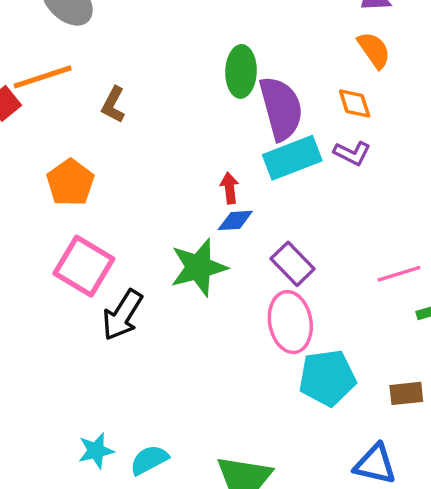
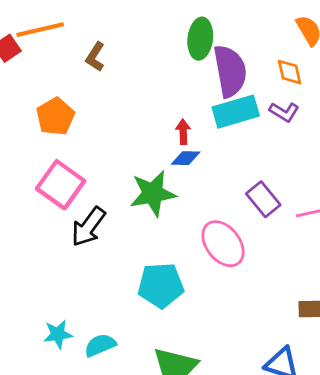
purple rectangle: (293, 264) -> (263, 199), moved
pink ellipse: (290, 322) -> (223, 244), turned -33
cyan pentagon: (327, 378) -> (161, 285), moved

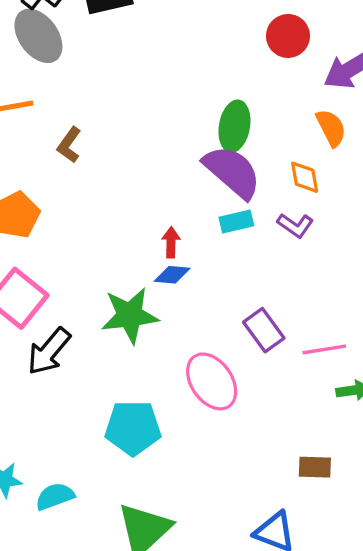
green ellipse: (200, 39) -> (234, 126), moved
purple semicircle: (230, 71) -> (232, 172), turned -42
cyan rectangle: (236, 112) -> (236, 221), size x0.6

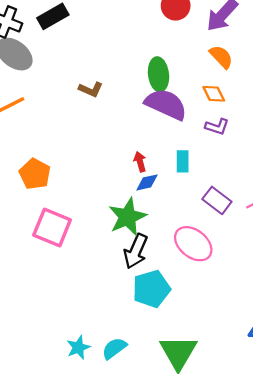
brown L-shape: (69, 145) -> (91, 89), moved, turned -85
cyan rectangle: (236, 221) -> (183, 161), moved, turned -60
black arrow: (49, 351) -> (136, 251), moved

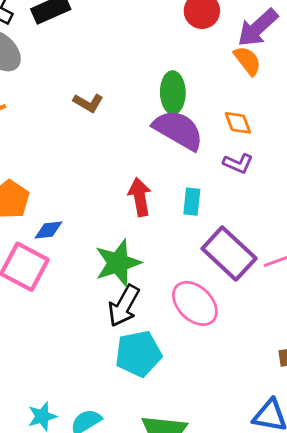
orange semicircle: (221, 57) -> (247, 61), moved
red arrow: (140, 162) -> (140, 197), size x1.5
blue diamond: (147, 182) -> (48, 230), moved
purple rectangle: (217, 200) -> (229, 253), size x1.5

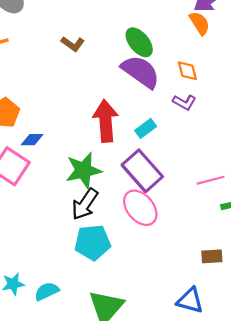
green ellipse: (173, 93) -> (139, 42), turned -44
red arrow: (140, 197) -> (106, 121), size x1.4
cyan rectangle: (192, 202) -> (146, 128), turned 42
purple rectangle: (229, 253) -> (142, 171), moved

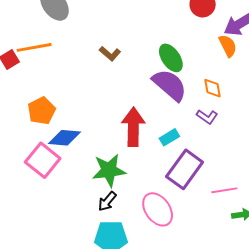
blue diamond: (32, 140) -> (65, 138), size x1.5
purple rectangle: (142, 171) -> (185, 169), moved, turned 72
black arrow: (85, 204) -> (107, 201), size x0.7

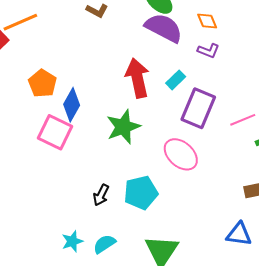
blue diamond: (65, 138) -> (72, 105), turned -52
black arrow: (107, 201) -> (101, 195), moved

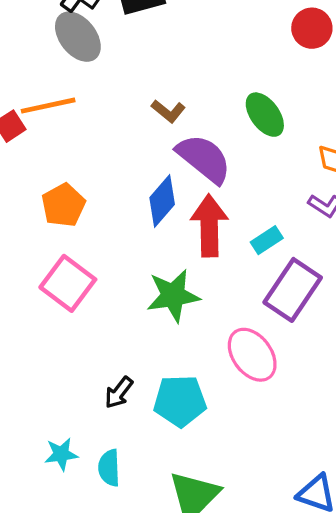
purple semicircle: (164, 28) -> (204, 159), moved
blue diamond: (72, 105) -> (162, 201), moved
cyan semicircle: (104, 244) -> (109, 468), turned -70

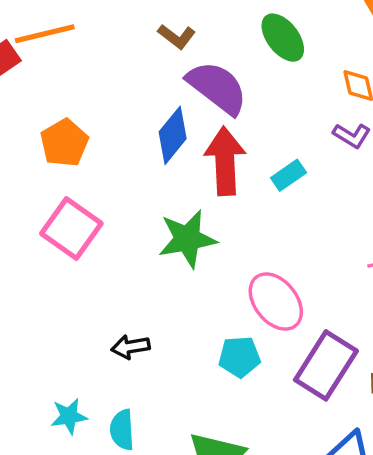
purple rectangle: (293, 290) -> (326, 365), moved
black arrow: (119, 392) -> (130, 347), turned 44
cyan pentagon: (180, 401) -> (239, 357), moved, size x0.7

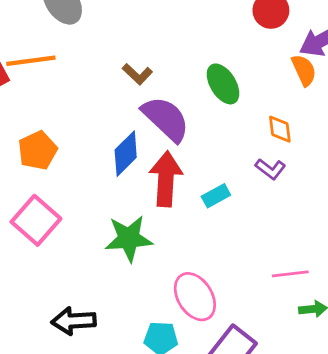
black arrow: (130, 347) -> (74, 321), size x1.4

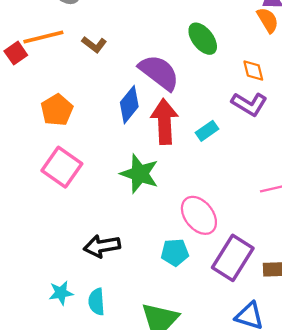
brown L-shape: (137, 74) -> (94, 44), moved
purple L-shape: (270, 169) -> (249, 104), size x1.4
green star: (129, 239) -> (140, 174), turned 30

